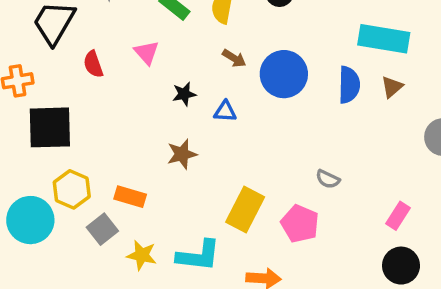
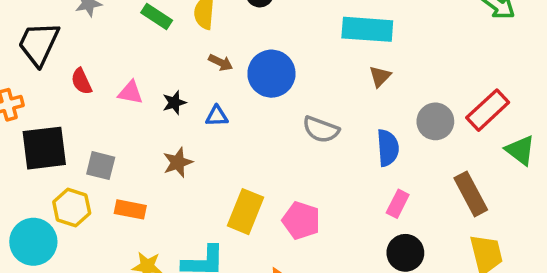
pink triangle: (147, 53) -> (131, 93), moved, turned -32
blue semicircle: (349, 85) -> (388, 148), moved
gray semicircle: (328, 179) -> (321, 129), moved, size x1.5
gray square: (102, 229) -> (101, 166), moved, turned -32

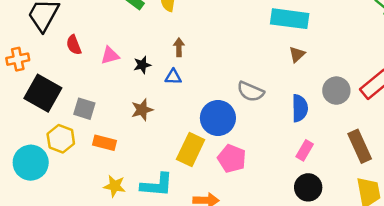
brown arrow: (221, 62) -> (179, 47), moved, turned -120
blue circle: (271, 74) -> (218, 118), moved
pink triangle: (131, 93) -> (110, 55), turned -30
black square: (44, 148) -> (43, 93), turned 33

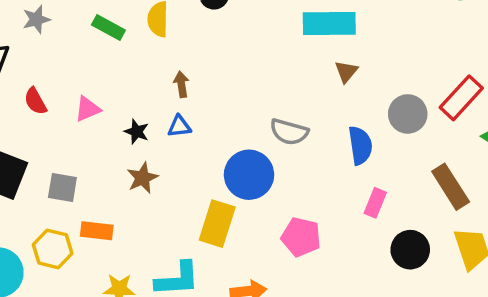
black star: (142, 65) -> (137, 132), moved, turned -30
yellow hexagon: (61, 139) -> (53, 249), moved
pink pentagon: (232, 159) -> (301, 237), moved
black circle: (308, 187) -> (410, 250), moved

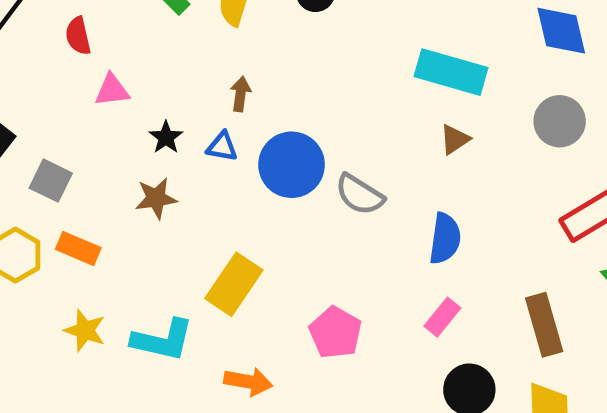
red semicircle: (35, 101) -> (78, 36), moved
gray circle: (408, 114) -> (560, 121), moved
blue circle: (249, 175) -> (292, 165), moved

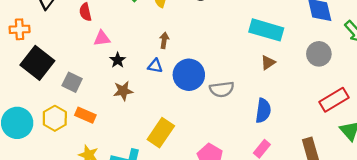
black star: (166, 137) -> (118, 60), moved
gray semicircle: (360, 195) -> (222, 89), turned -40

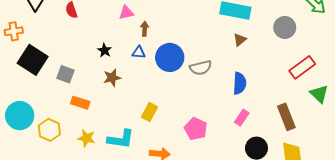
pink triangle: (102, 38) -> (126, 13), moved
yellow hexagon: (55, 118) -> (49, 130), moved
yellow rectangle: (161, 133) -> (150, 112), size x0.7

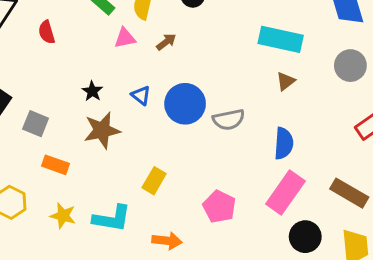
brown arrow: (145, 29) -> (166, 42), moved, turned 48
blue triangle: (139, 52) -> (141, 95), turned 32
brown star: (112, 78) -> (102, 130), size x1.4
brown rectangle: (286, 117) -> (349, 193), turned -40
pink rectangle: (242, 118) -> (285, 192), size x1.8

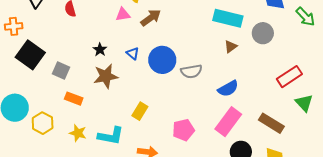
brown arrow: (166, 42) -> (151, 18), size x1.5
gray circle: (350, 66) -> (263, 33), moved
blue semicircle: (284, 143) -> (228, 88), turned 55
pink pentagon: (219, 207) -> (183, 130), turned 30

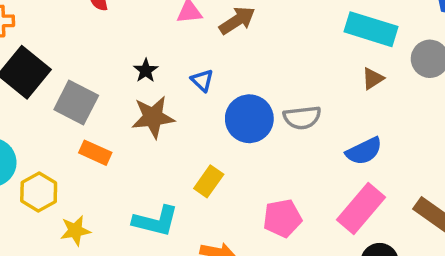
blue circle: (162, 60) -> (249, 119), moved
gray square: (61, 70) -> (76, 103), size x1.4
yellow star: (78, 133) -> (75, 231), moved, turned -30

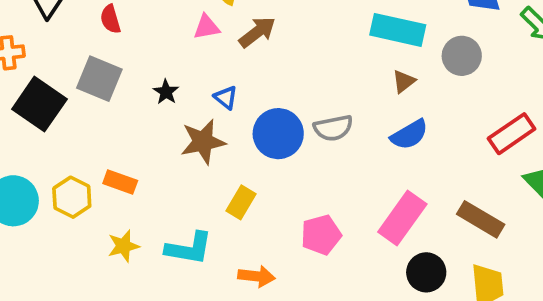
gray square: (76, 103) -> (99, 79), moved
brown star: (153, 117) -> (203, 142), moved
blue semicircle: (364, 151) -> (409, 135), moved
yellow hexagon: (39, 192) -> (72, 197), moved
yellow star: (75, 231) -> (123, 246), moved

